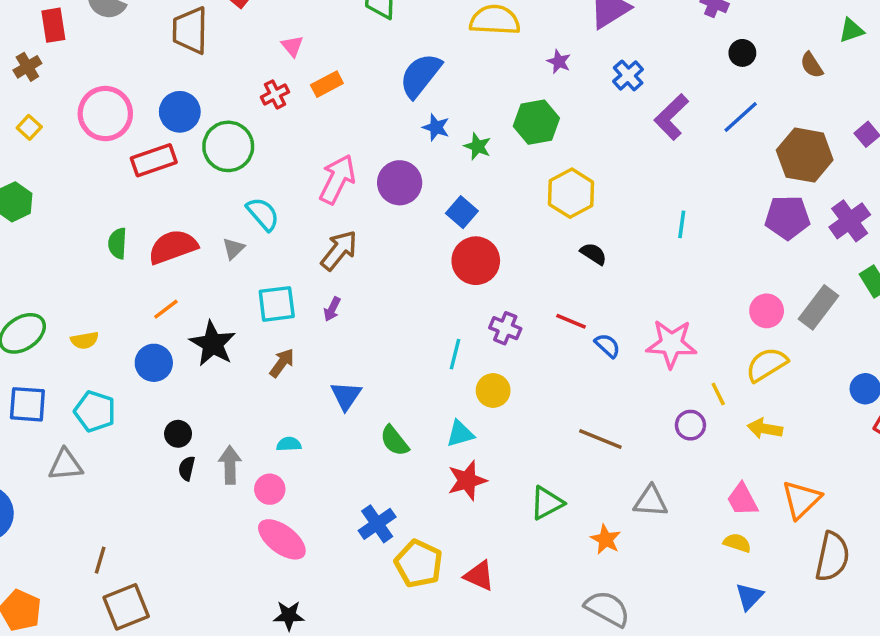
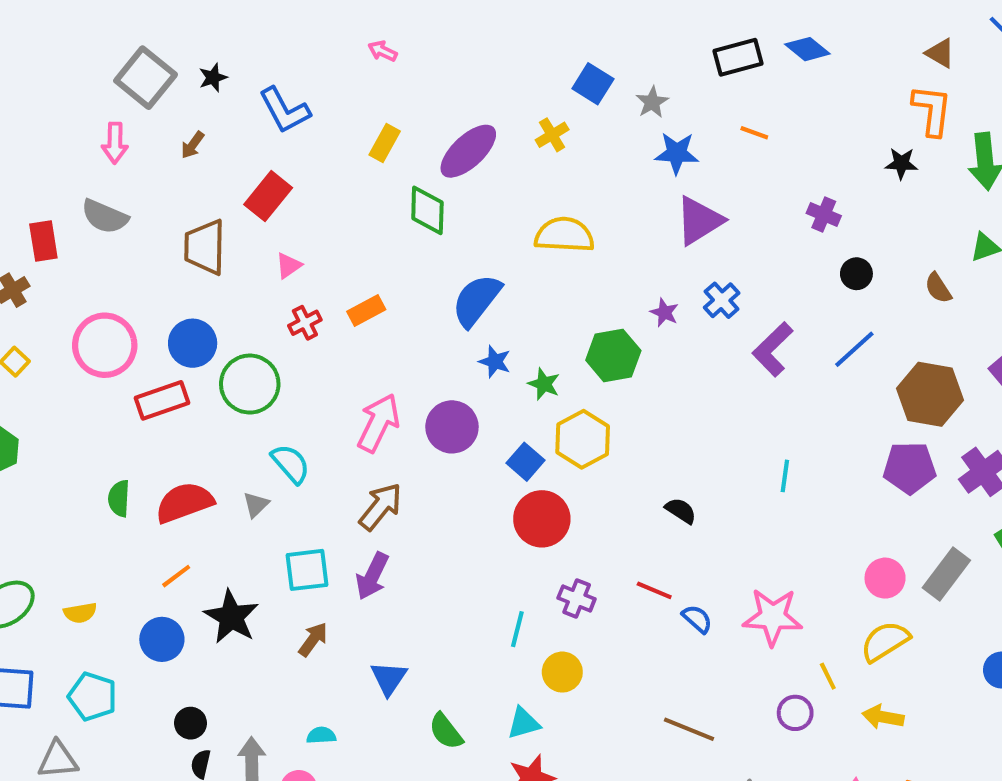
pink triangle: (292, 46) -> (289, 266), moved, turned 35
purple star: (559, 62) -> (664, 313), moved
yellow hexagon: (571, 193) -> (583, 439), moved
purple arrow: (332, 309) -> (372, 576), size x1.6

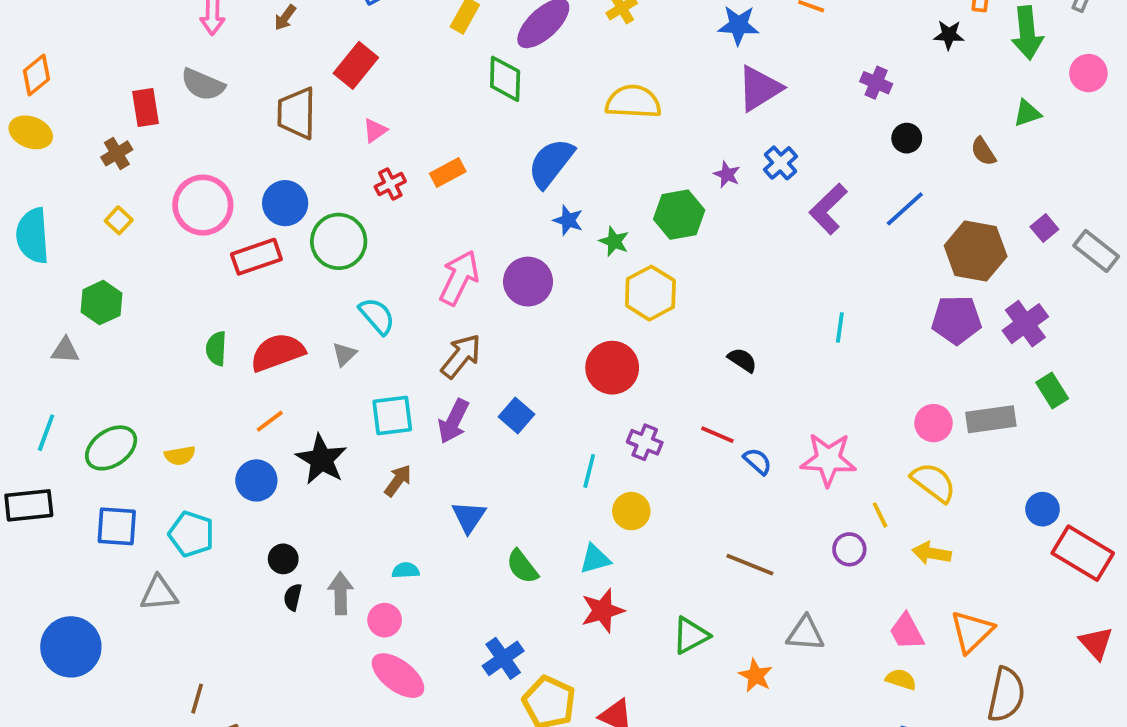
blue square: (526, 462) -> (517, 415), moved
gray rectangle: (946, 574) -> (991, 419), turned 45
yellow semicircle: (885, 641) -> (934, 482), turned 69

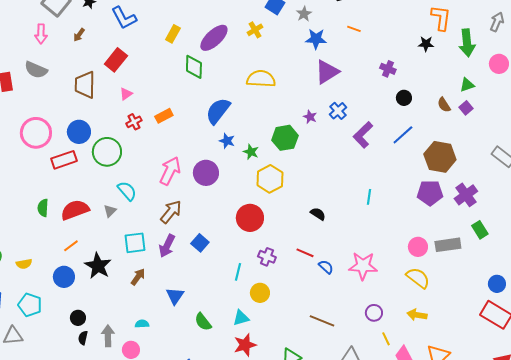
purple square: (1044, 228) -> (466, 108), moved
blue circle: (1043, 509) -> (497, 284), moved
yellow line: (880, 515) -> (386, 339), moved

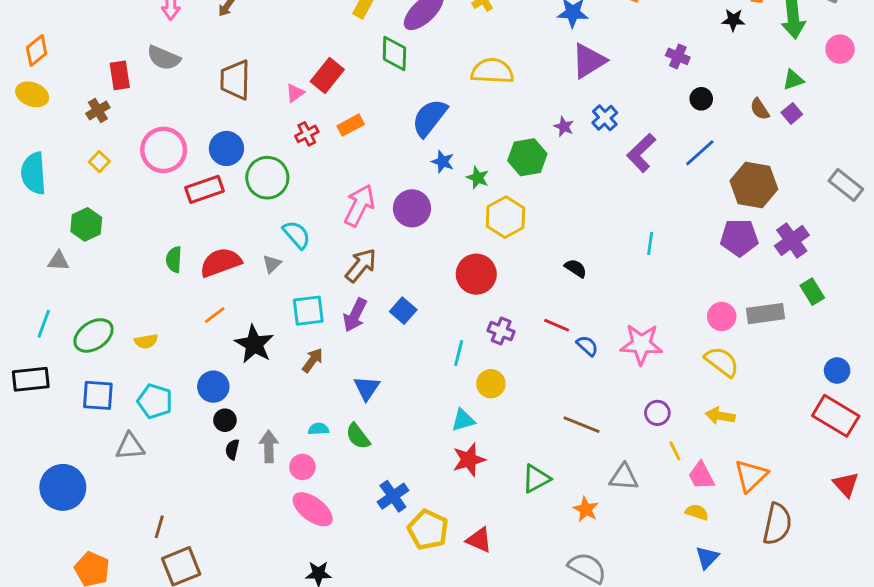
red rectangle: (116, 60) -> (327, 75), moved
blue circle: (64, 277) -> (213, 387), moved
green semicircle: (203, 322) -> (358, 436), moved

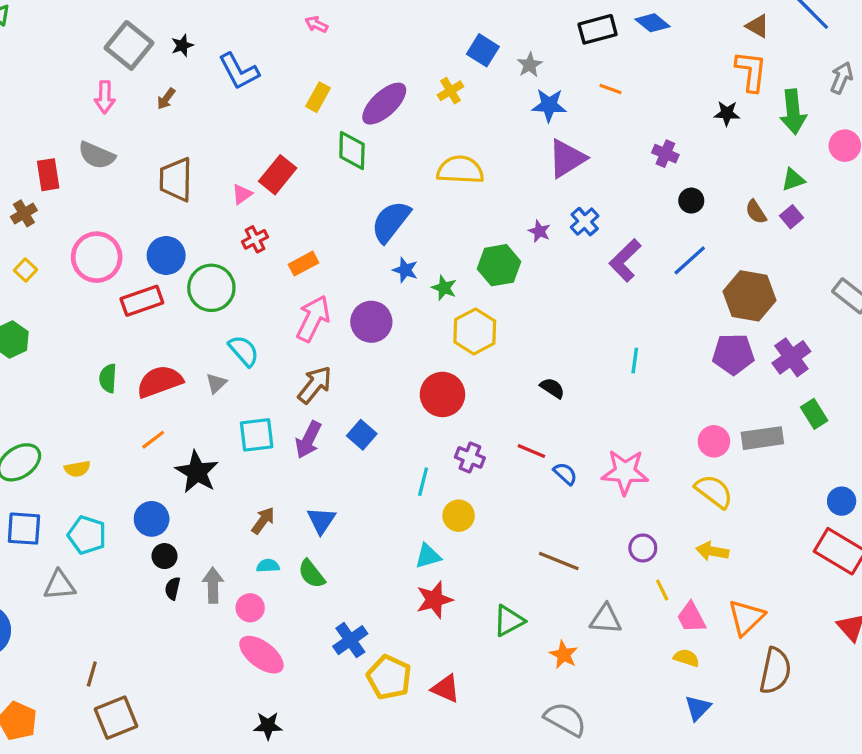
orange rectangle: (351, 125) -> (303, 264), moved
brown arrow: (313, 360) -> (263, 521), moved

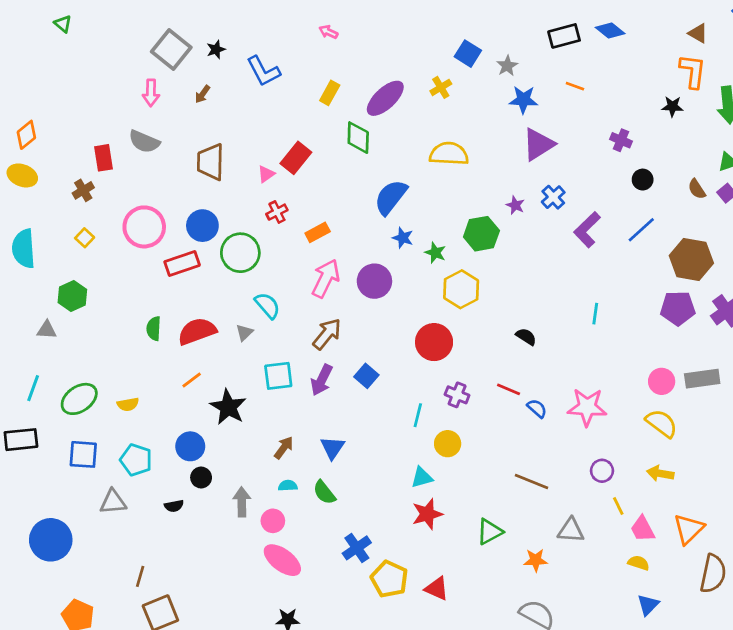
black semicircle: (173, 588) -> (174, 506), moved, turned -114
orange star: (564, 655) -> (536, 560), turned -30

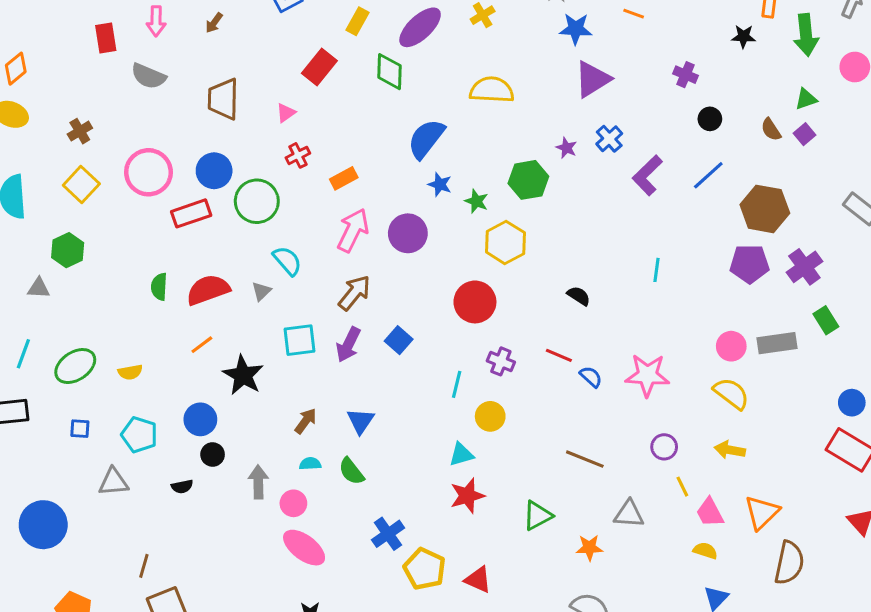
red rectangle: (104, 158) -> (106, 38), moved
red rectangle: (296, 158) -> (319, 67), moved
yellow square: (85, 238) -> (81, 184), size x1.6
blue square: (83, 454) -> (80, 429), size x0.6

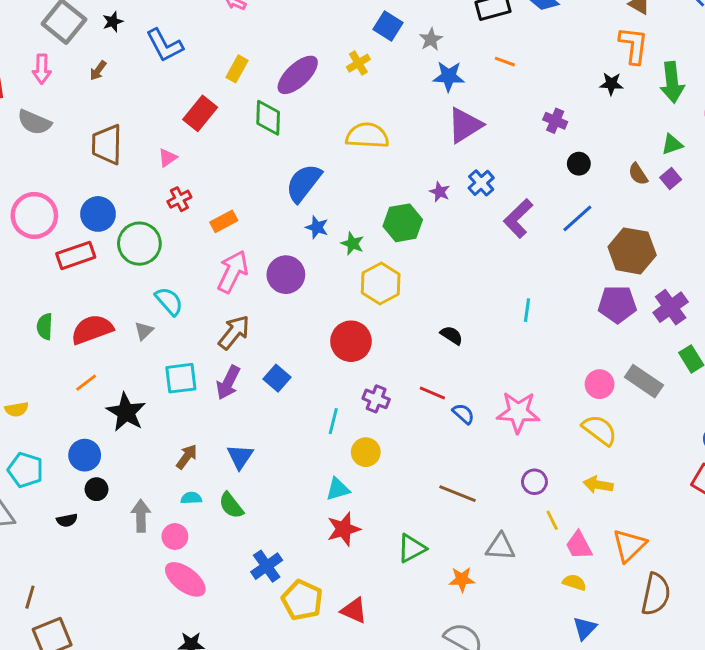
gray rectangle: (777, 343) -> (644, 381), turned 42

